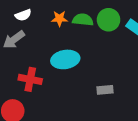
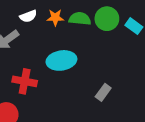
white semicircle: (23, 15) -> (28, 16), moved
gray rectangle: (105, 90) -> (103, 92), turned -49

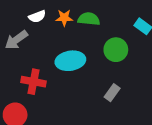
green circle: (107, 19) -> (116, 50), moved

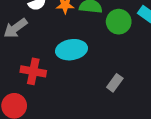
green circle: (116, 50) -> (119, 22), moved

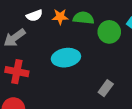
red cross: (33, 71) -> (17, 72), moved

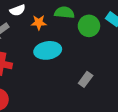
orange star: (60, 17) -> (39, 23), moved

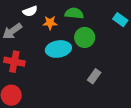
green circle: (89, 26) -> (85, 37), moved

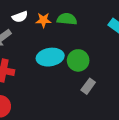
orange star: (50, 23) -> (43, 20), moved
green circle: (85, 37) -> (78, 60), moved

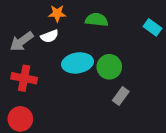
white semicircle: (20, 17) -> (50, 36), moved
orange star: (43, 20) -> (57, 13), moved

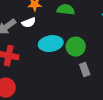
gray rectangle: (121, 96) -> (85, 70), turned -56

